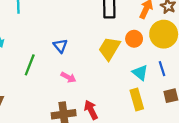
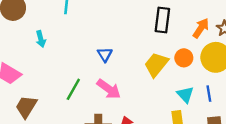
green line: (30, 65) -> (73, 89), moved
pink arrow: (68, 77) -> (109, 89), size x1.5

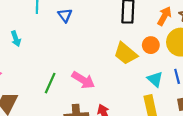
blue triangle: (105, 54) -> (65, 15), moved
yellow trapezoid: (156, 65) -> (126, 53), turned -85

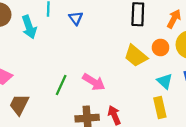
cyan arrow: (16, 39) -> (29, 27), moved, size x1.5

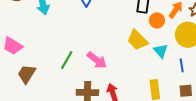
orange circle: (161, 47) -> (157, 20), moved
cyan triangle: (165, 81) -> (161, 51), moved

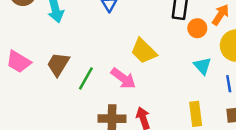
yellow trapezoid: (137, 40) -> (144, 51), moved
brown trapezoid: (27, 74) -> (58, 64), moved

